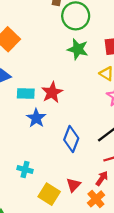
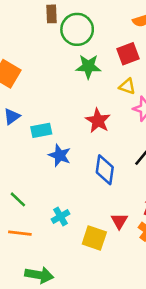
red star: (52, 92) -> (98, 121), moved
cyan cross: (25, 170) -> (61, 216), turned -32

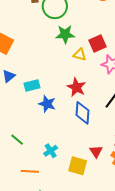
red square: (128, 54) -> (97, 44), moved
yellow triangle: (127, 86) -> (80, 55), moved
red star: (98, 121) -> (76, 87), moved
orange line: (20, 233) -> (30, 171), moved

